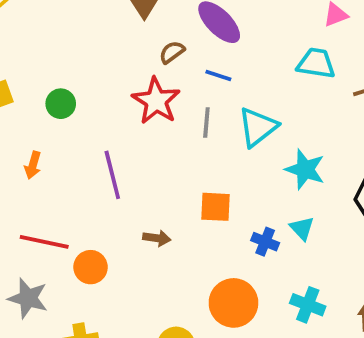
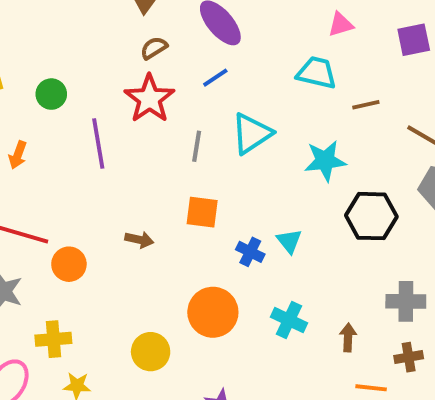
brown semicircle: (172, 52) -> (154, 48), moved
blue line: (218, 75) -> (215, 78), turned -56
gray line: (206, 122) -> (197, 146), moved
cyan star: (305, 169) -> (325, 161), moved, turned -30
purple line: (112, 175) -> (98, 144), moved

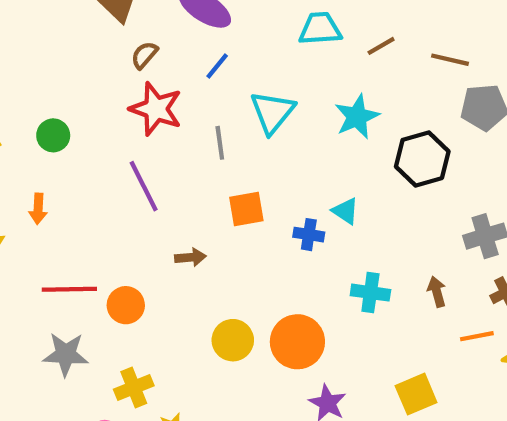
purple line: (98, 144) -> (144, 186), moved
orange circle: (213, 312) -> (297, 342), moved
yellow circle: (151, 352) -> (233, 340), moved

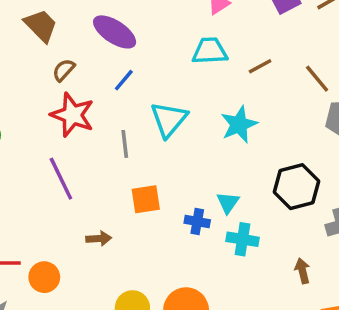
brown line: (450, 60) -> (317, 79), turned 36
black hexagon: (422, 159) -> (296, 187), moved
cyan triangle: (345, 211) -> (228, 203), turned 30
cyan cross: (370, 293) -> (243, 239), moved

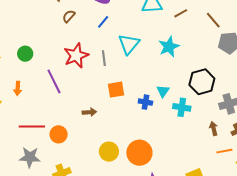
red star: (72, 115) -> (76, 56), moved, turned 30
purple line: (61, 179) -> (54, 81), moved
cyan cross: (243, 239) -> (182, 107), moved
brown arrow: (302, 271) -> (214, 129), moved

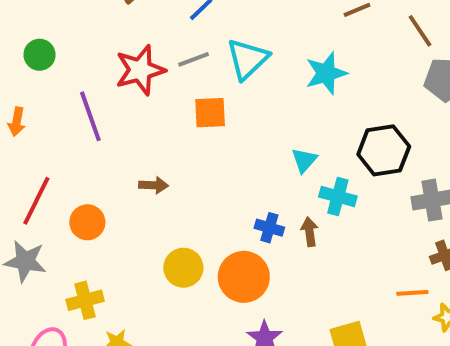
gray line: (104, 58) -> (194, 59), moved, turned 70
orange square: (116, 90) -> (210, 113), moved
blue cross: (145, 102) -> (269, 228), moved
red line: (32, 127) -> (36, 201), turned -70
brown arrow: (214, 129) -> (310, 232), moved

